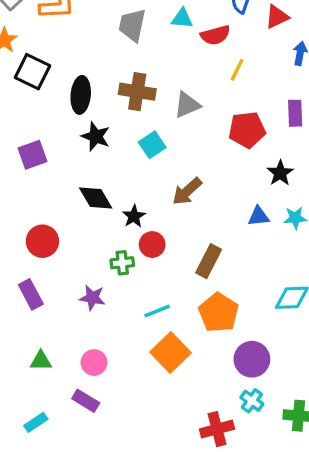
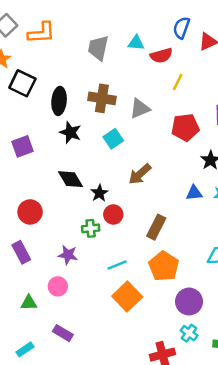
pink circle: (94, 363) -> (58, 286), moved

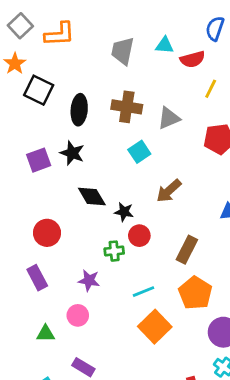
black star: (70, 132) -> (72, 153), moved
black star: (99, 193) -> (124, 212), turned -30

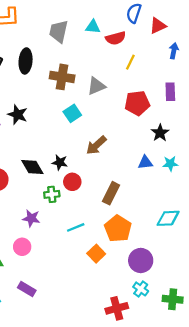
black ellipse: (79, 110) -> (26, 61), moved
black diamond: (92, 196) -> (32, 167), moved
orange square: (155, 327) -> (96, 254), moved, size x0.7

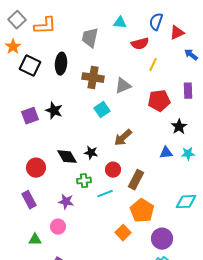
cyan triangle: (93, 27) -> (120, 23), moved
blue arrow: (174, 51) -> (191, 55), turned -64
red circle: (72, 182) -> (113, 170), moved
cyan line: (76, 227) -> (105, 194), moved

